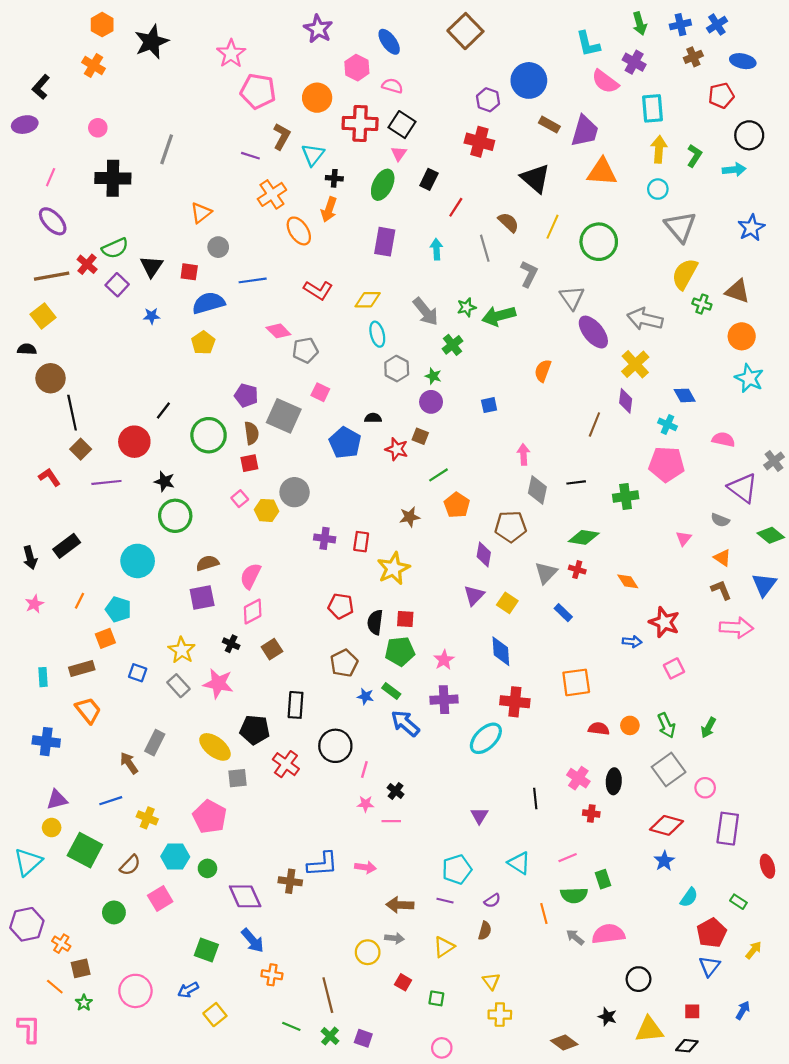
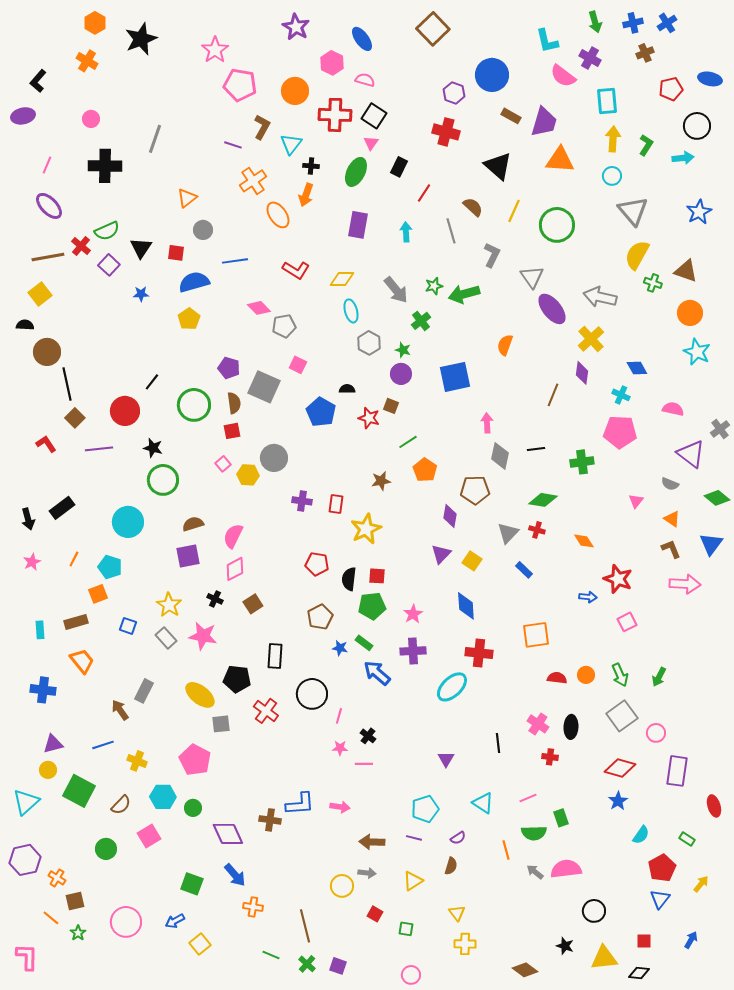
blue ellipse: (743, 61) -> (710, 79), moved
blue square: (489, 405) -> (455, 377), size x2.0

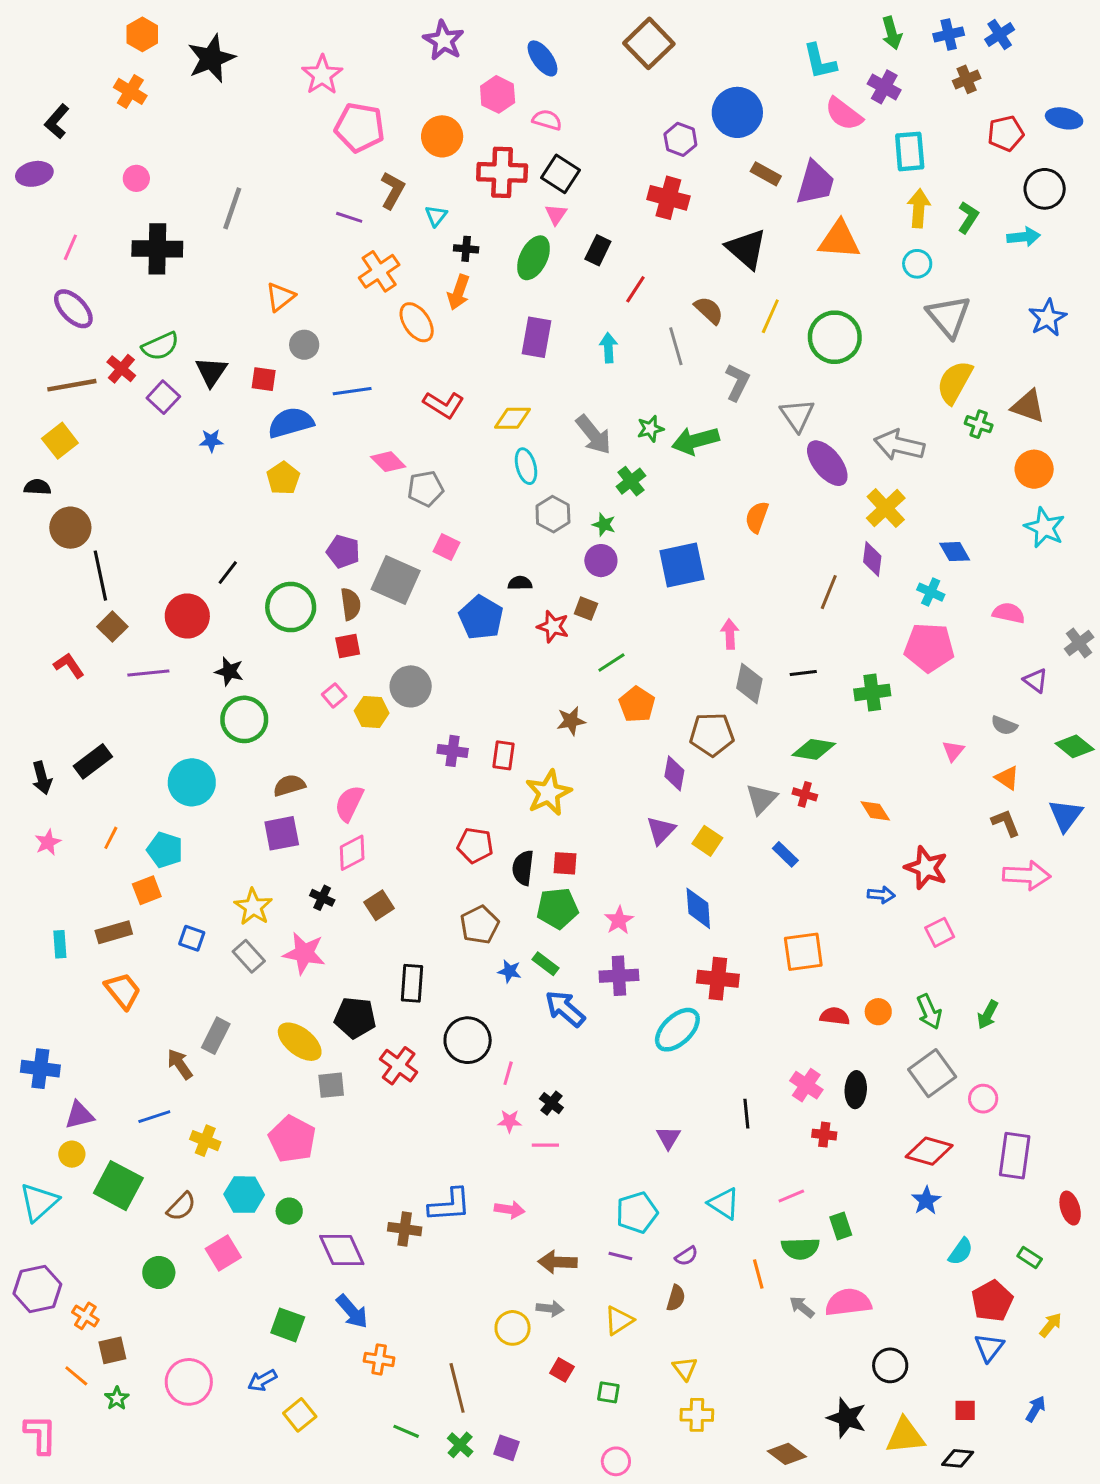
cyan triangle: (291, 144) -> (436, 216), size x0.7
purple triangle: (691, 454) -> (1036, 680), size x0.6
blue cross: (43, 690) -> (40, 1069), moved
black star: (565, 946) -> (847, 1418), size x1.5

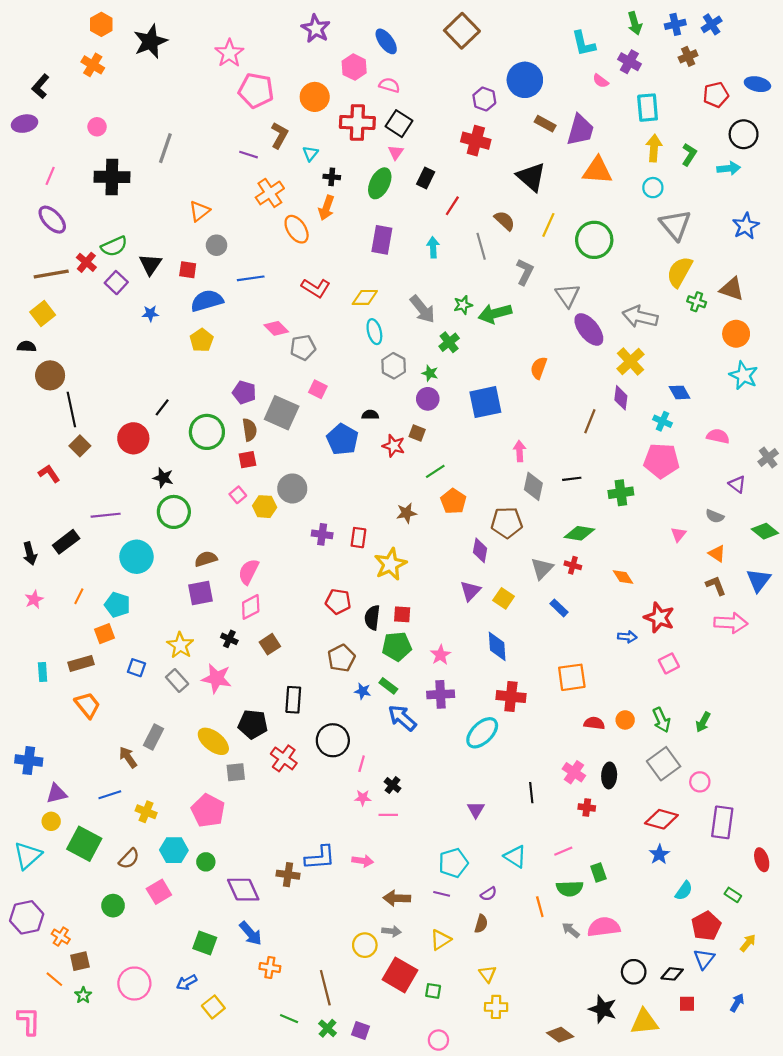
pink semicircle: (844, 114) -> (601, 81), size x0.6
purple line: (148, 673) -> (106, 515), moved
red square: (562, 1370) -> (400, 975), size x2.0
black diamond: (958, 1458) -> (672, 974), moved

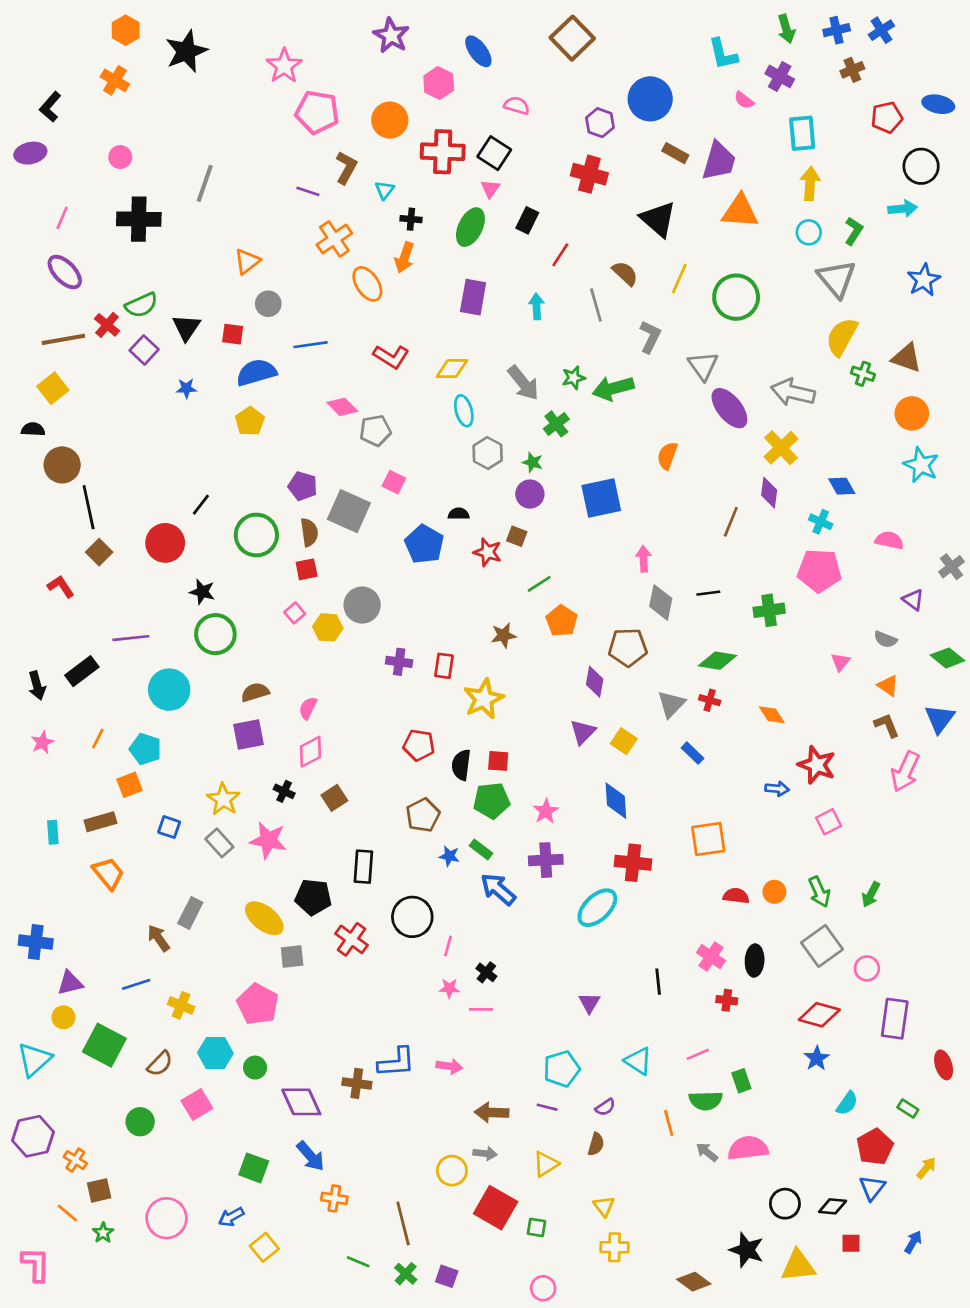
pink semicircle: (389, 85) -> (517, 105), moved
green L-shape: (689, 155) -> (854, 231), moved
pink semicircle: (249, 572) -> (308, 708), size x0.7
pink arrow: (731, 623) -> (905, 772), turned 112

